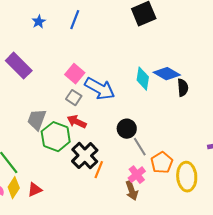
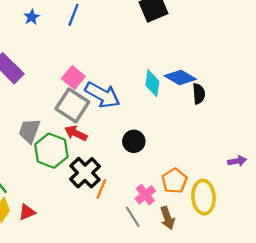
gray square: (74, 98) -> (72, 105), size x1.8
gray line: (140, 147) -> (133, 217), moved
brown arrow: (132, 191) -> (167, 218), moved

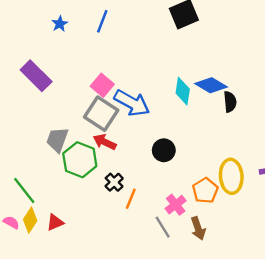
black cross: (85, 173) -> (114, 182), size x0.6
yellow ellipse: (203, 197) -> (231, 176), moved

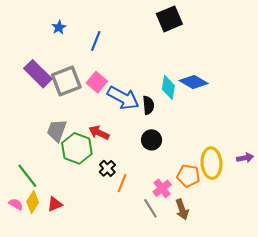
blue line: (102, 21) -> (96, 41), moved
black semicircle: (230, 102) -> (148, 105), moved
gray square: (101, 114) -> (66, 81), moved, turned 36
orange pentagon: (205, 190) -> (188, 176), turned -30

